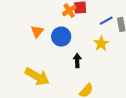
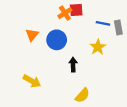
blue line: (106, 21) -> (103, 23), turned 40
yellow arrow: (37, 77) -> (32, 81), size x0.7

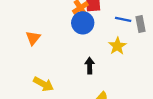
orange triangle: (32, 35) -> (33, 38), moved
blue circle: (57, 40) -> (83, 23), moved

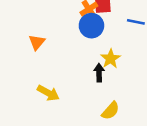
yellow star: (117, 46) -> (111, 59), moved

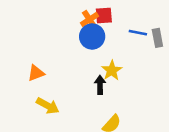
orange triangle: (37, 42) -> (36, 73), moved, turned 30

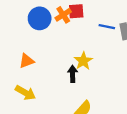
blue circle: (92, 36) -> (40, 18), moved
orange triangle: (36, 73) -> (27, 61), moved

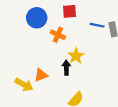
orange cross: (63, 15) -> (58, 35), moved, turned -32
orange triangle: (27, 61) -> (41, 75), moved

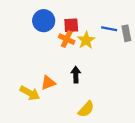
red square: (70, 11) -> (71, 25), moved
yellow star: (76, 56) -> (86, 40), moved

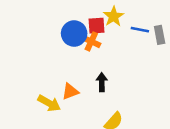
blue circle: (44, 21) -> (74, 34), moved
yellow star: (86, 40) -> (114, 16), moved

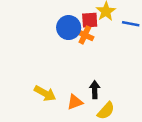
black arrow: (102, 82) -> (95, 90), moved
orange triangle: (70, 91) -> (75, 102), moved

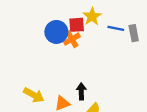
orange cross: (85, 35) -> (72, 39), turned 35

